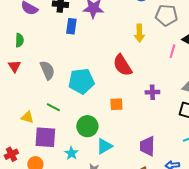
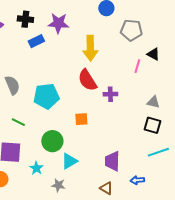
blue rectangle: (71, 26) -> (36, 41), turned 56
yellow arrow: (139, 33) -> (90, 48), moved, size x1.4
purple cross: (152, 92) -> (110, 94), moved

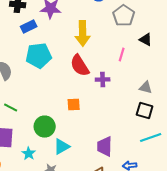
gray pentagon: (131, 30) -> (124, 16), turned 30
pink line: (137, 66) -> (122, 54), moved
cyan pentagon: (46, 96) -> (39, 56), moved

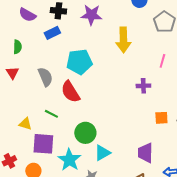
blue rectangle: (29, 26) -> (52, 33), moved
red semicircle: (80, 66) -> (70, 92), moved
orange square: (74, 104) -> (161, 118), moved
cyan star: (29, 154) -> (69, 160), size x1.6

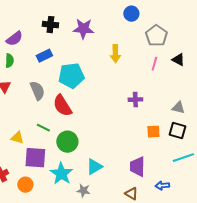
purple semicircle: (27, 15) -> (14, 39), moved, turned -66
blue rectangle: (52, 33) -> (44, 56), moved
yellow arrow: (123, 40) -> (115, 54), size x0.7
pink line: (162, 61) -> (154, 64), moved
green circle: (85, 133) -> (67, 142), moved

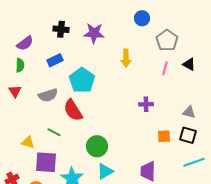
cyan pentagon: (71, 76) -> (82, 80), turned -30
gray semicircle: (37, 91) -> (48, 95), turned 96
green circle: (67, 142) -> (97, 146), moved

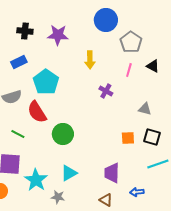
blue circle: (142, 18) -> (106, 20), size x1.5
purple cross: (146, 104) -> (106, 91), moved, turned 32
gray triangle: (189, 112) -> (145, 109), moved
green circle: (97, 146) -> (63, 134), moved

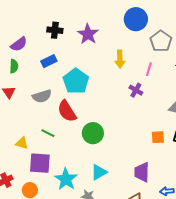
purple star: (58, 35) -> (88, 34), turned 30
pink line: (129, 70) -> (149, 69), moved

